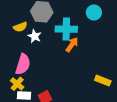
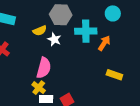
orange arrow: (72, 45) -> (104, 43), moved
yellow rectangle: (103, 81) -> (114, 75), moved

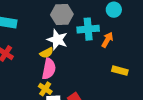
yellow semicircle: (40, 31) -> (47, 53), moved
white star: (54, 39) -> (57, 40), size x1.5

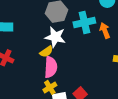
orange arrow: (107, 40) -> (105, 30), turned -42
yellow cross: (45, 89) -> (50, 87), turned 32

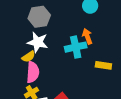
cyan cross: (84, 22) -> (76, 47), moved

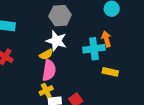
yellow rectangle: (103, 65) -> (110, 72), moved

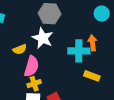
yellow semicircle: (46, 54) -> (20, 49), moved
yellow cross: (46, 90) -> (34, 84), moved

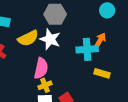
orange arrow: (92, 43) -> (100, 40), turned 42
yellow semicircle: (20, 49) -> (28, 38), moved, size x1.5

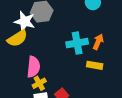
white star: (50, 39) -> (25, 21), moved
orange arrow: (100, 40) -> (98, 42), moved

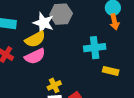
orange arrow: (98, 42) -> (114, 22), moved, turned 140
pink semicircle: (33, 67) -> (35, 56), moved, turned 55

